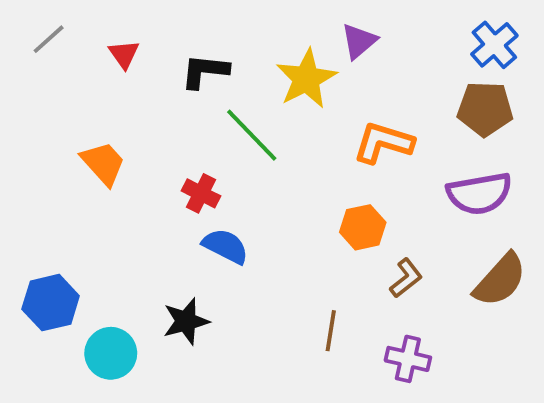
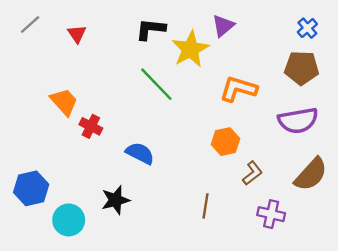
blue cross: (494, 45) -> (307, 28), size x0.7
black L-shape: (205, 71) -> (151, 29), moved
red cross: (201, 193) -> (91, 126), moved
purple cross: (408, 359) -> (271, 214), moved

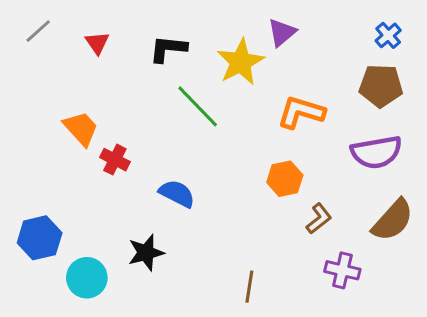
black L-shape: (151, 29) -> (168, 49), moved
brown line: (206, 206) -> (249, 287), moved

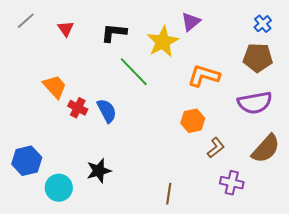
blue semicircle: (177, 194) -> (107, 111), moved, turned 35

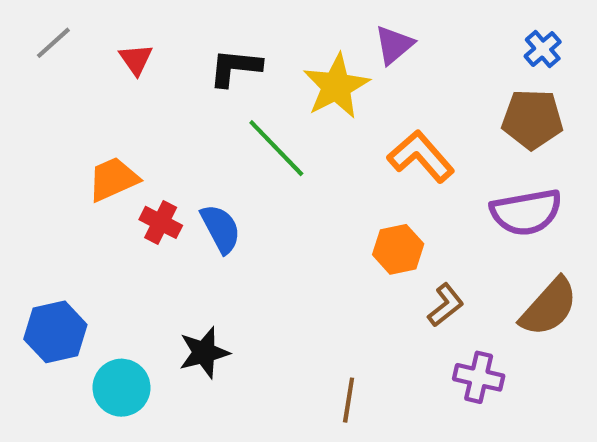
orange L-shape: (204, 76) -> (421, 156), turned 32
orange trapezoid: (55, 87) -> (113, 179), turned -72

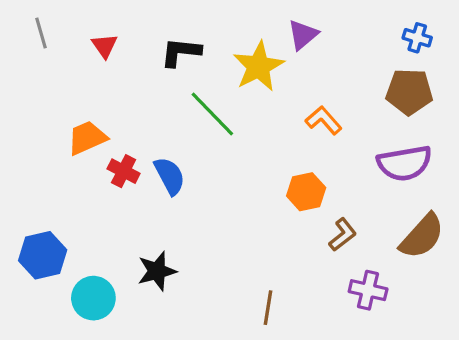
gray line: (53, 43) -> (41, 33), turned -64
blue cross: (543, 49) -> (417, 38), turned -32
orange L-shape: (421, 156) -> (324, 120), size x0.7

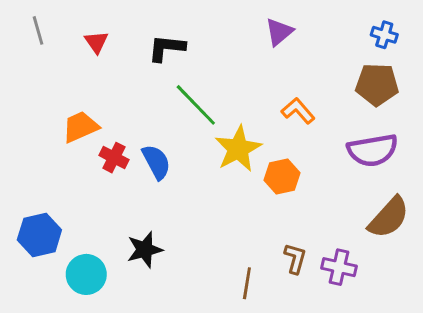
yellow star: (258, 66) -> (238, 149), moved
brown L-shape: (343, 235) -> (295, 258), moved, turned -36

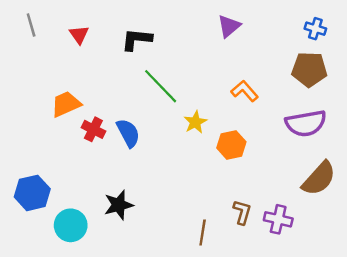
yellow star: (238, 149) -> (195, 122), size x0.6

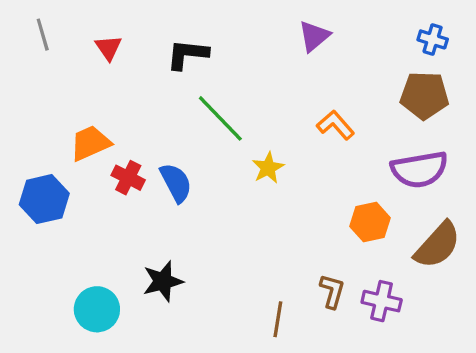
orange hexagon: (231, 145) -> (370, 222), moved
blue hexagon: (32, 193) -> (44, 199), moved

